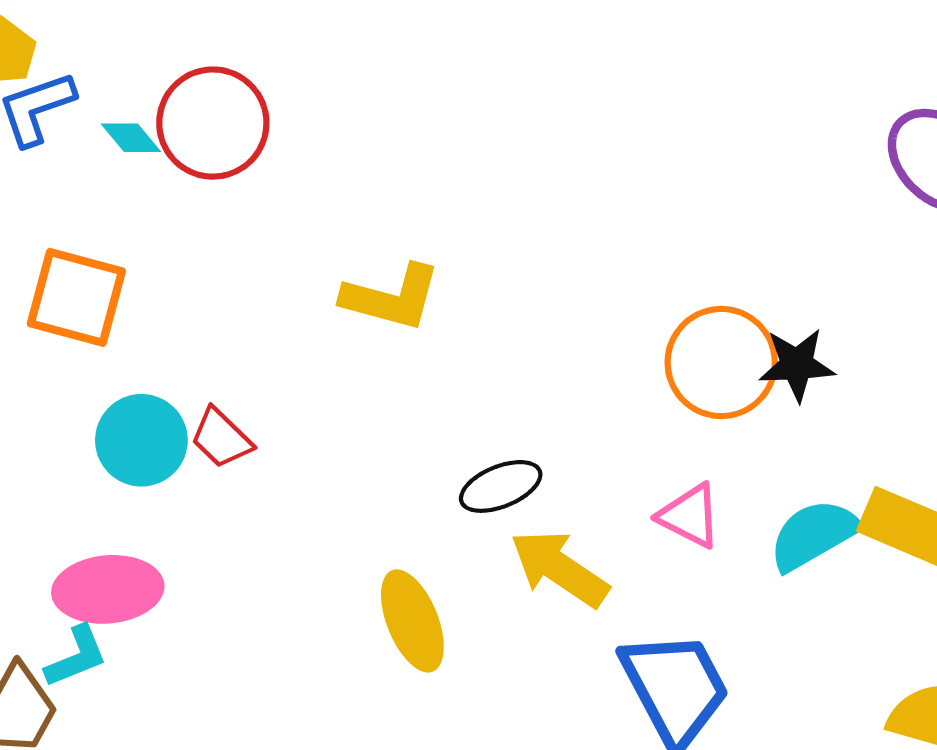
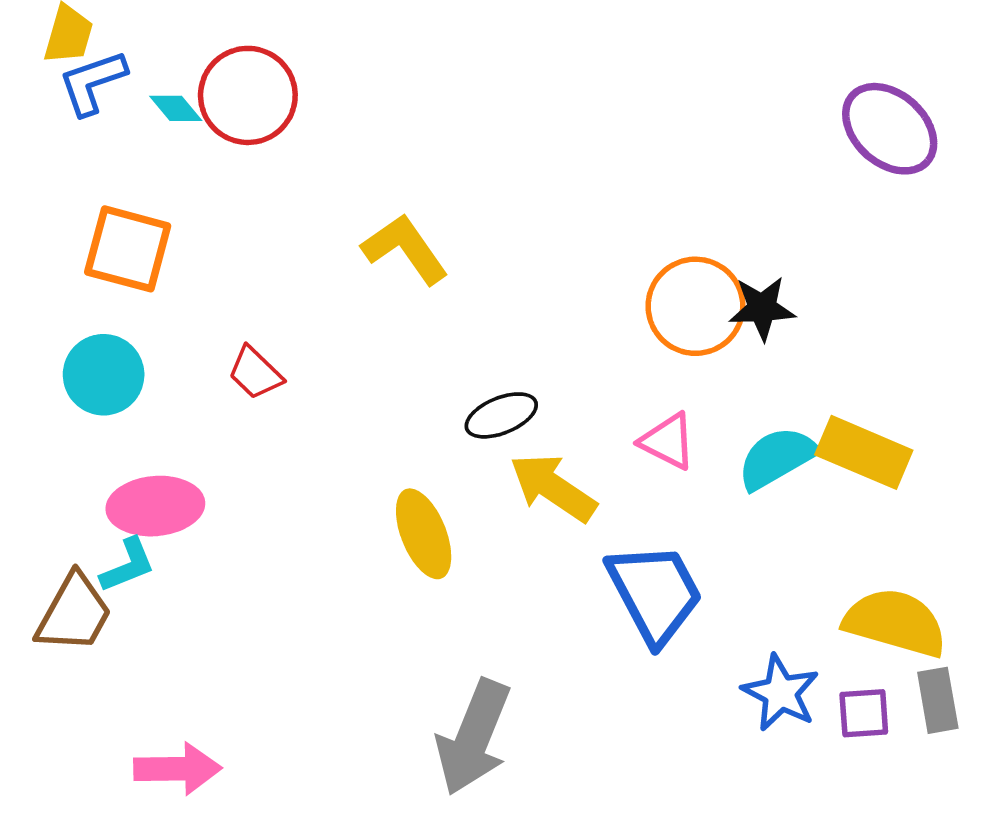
yellow L-shape: (391, 297) -> (405, 249), turned -140
cyan circle: (141, 440) -> (104, 375), moved

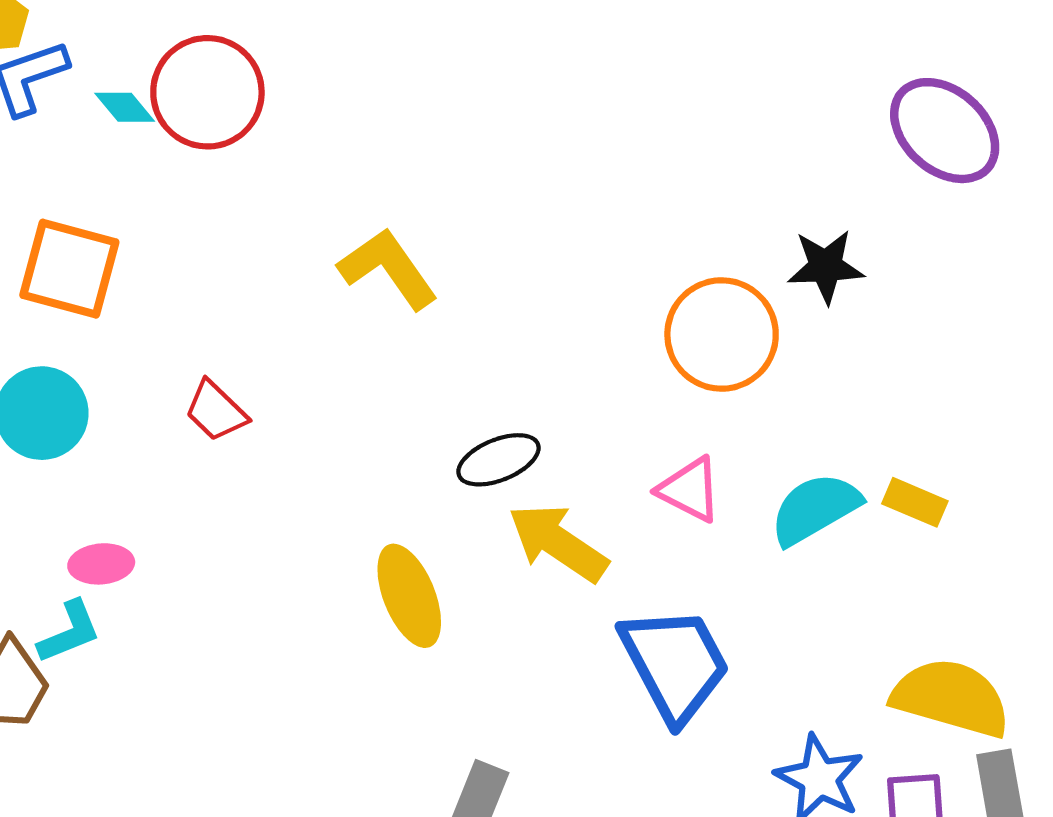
black star: (762, 308) -> (826, 266), moved
yellow rectangle: (864, 452) -> (915, 502), size x0.6
pink ellipse: (155, 506) -> (101, 564), size x0.6

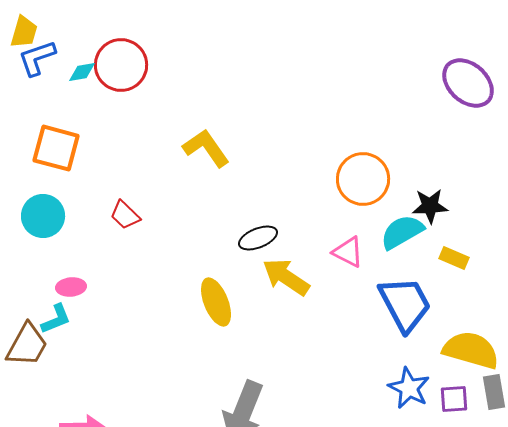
cyan diamond: (125, 107) -> (82, 72), turned -60
black star: (826, 266) -> (430, 206), moved
cyan semicircle: (815, 509) -> (402, 232), moved
blue trapezoid: (675, 664) -> (405, 304), moved

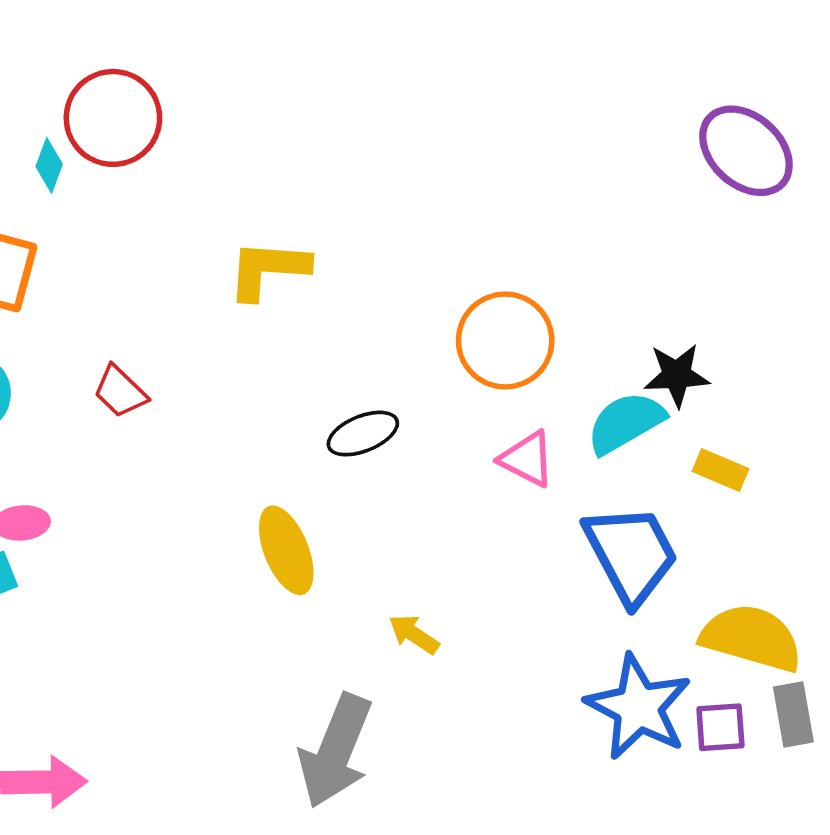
cyan diamond: (82, 72) -> (49, 165), moved, turned -60
yellow L-shape: (206, 148) -> (268, 269), turned -51
orange circle: (363, 179) -> (505, 340), moved
yellow arrow: (286, 277) -> (414, 634), moved, size x0.6
blue star: (409, 388) -> (638, 707), size x1.4

